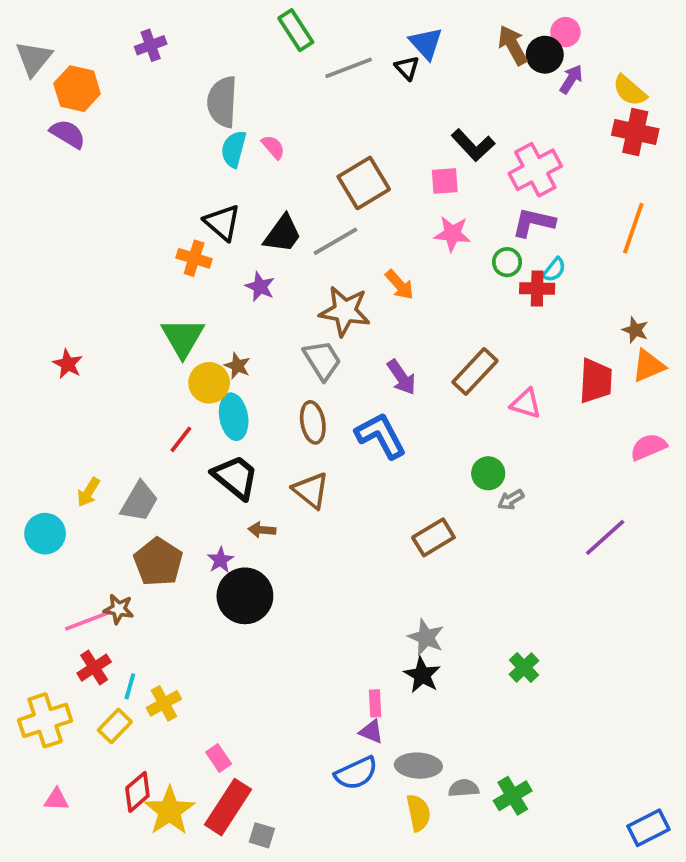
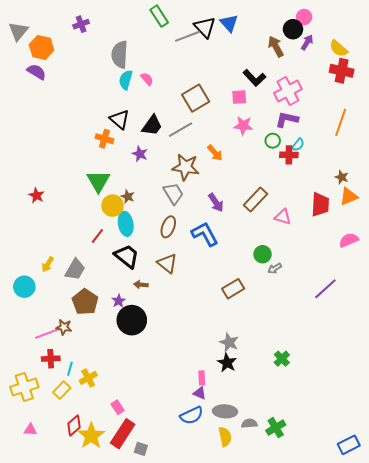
brown arrow: (513, 45) -> (276, 46), moved
black triangle: (407, 68) -> (205, 27), moved, size x1.6
brown ellipse: (313, 422) -> (168, 227), turned 30
red cross: (94, 668) -> (51, 359), turned 30

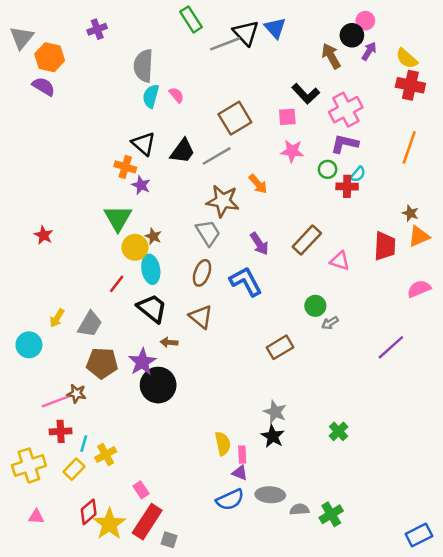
purple star: (140, 154) -> (141, 185), moved
purple star: (119, 301) -> (142, 362), size x1.6
brown pentagon: (85, 302) -> (102, 363), turned -30
yellow semicircle: (225, 437) -> (223, 444), moved

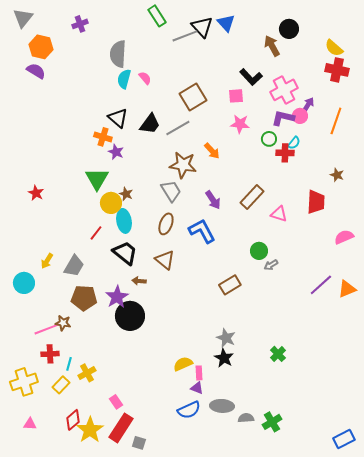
pink circle: (365, 21) -> (300, 116), moved
gray triangle: (22, 38) -> (23, 18), moved
purple arrow: (369, 51) -> (308, 105), moved
orange triangle: (419, 236) -> (347, 289), moved
yellow semicircle: (223, 444) -> (183, 364), turned -102

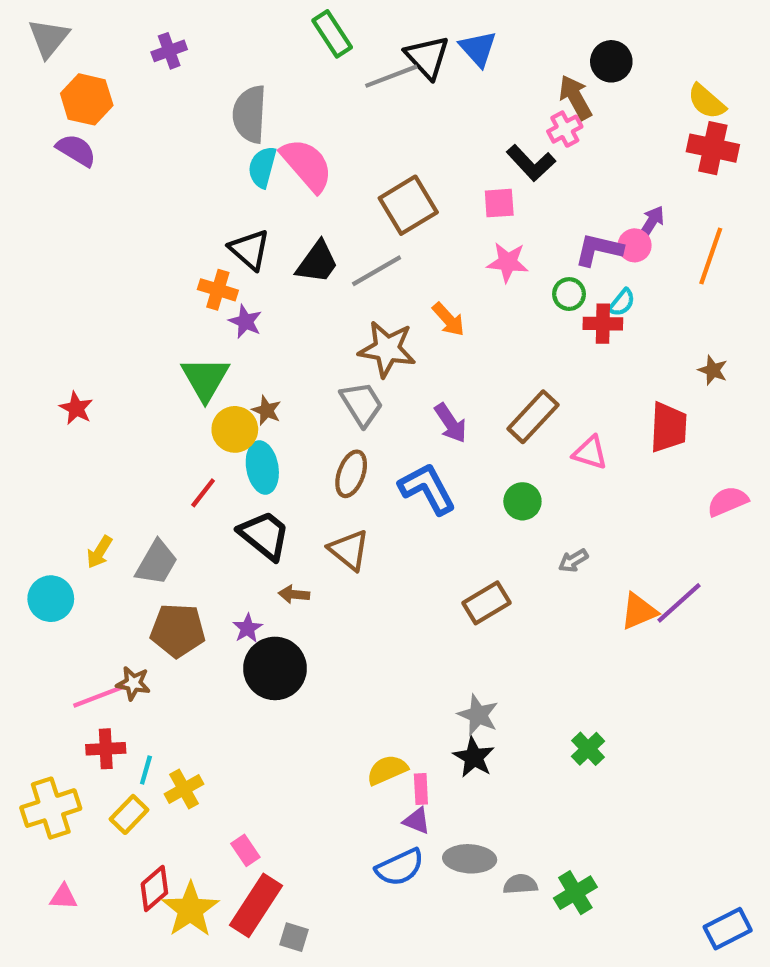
pink semicircle: (145, 78) -> (307, 165), size x2.0
pink cross: (284, 90) -> (565, 129), moved, size x0.6
green circle: (259, 251) -> (522, 501), moved
orange triangle: (347, 289) -> (639, 611), moved
purple star: (117, 297) -> (247, 628), size x0.6

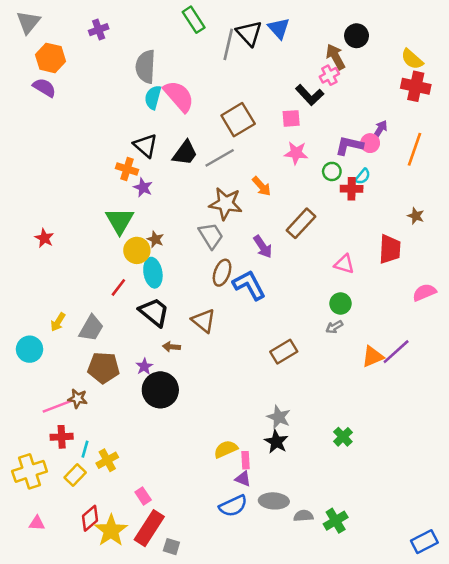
gray line: (391, 76) -> (228, 44), turned -56
brown rectangle: (533, 417) -> (301, 223), moved
brown ellipse: (351, 474) -> (222, 273), moved
green circle: (522, 501) -> (340, 304), moved

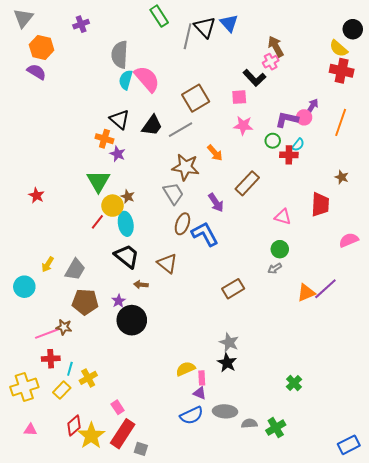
black circle: (357, 36) -> (353, 29), moved
red line: (118, 287) -> (97, 222), moved
green cross: (343, 437) -> (294, 383), moved

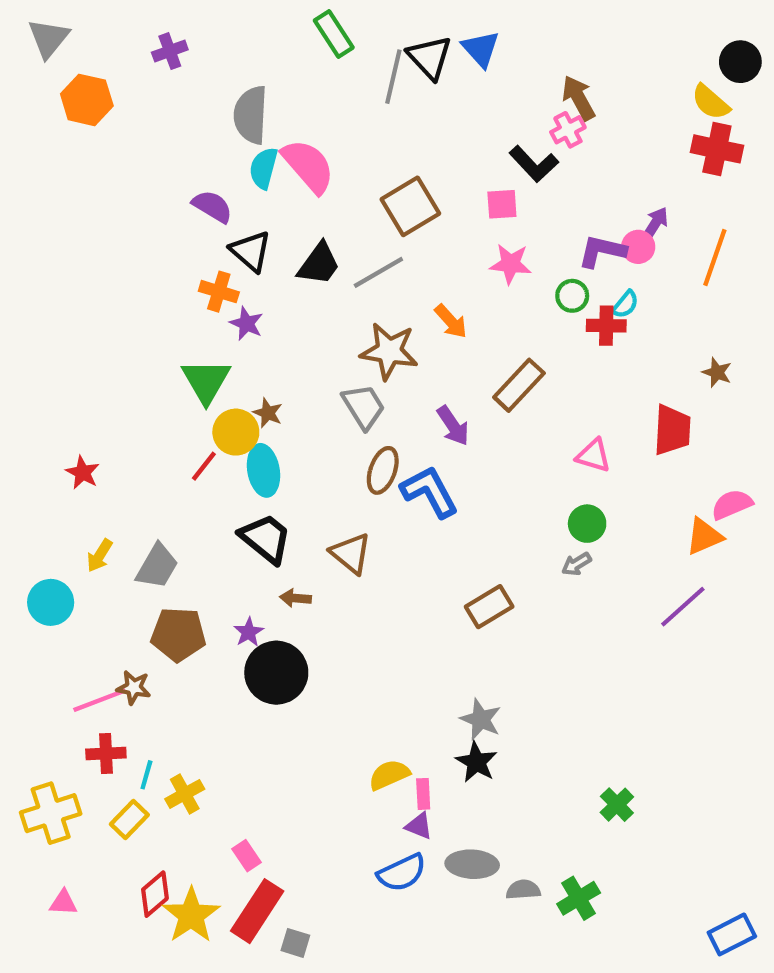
purple semicircle: (36, 72) -> (212, 206), moved
red star: (36, 195) -> (83, 473), moved
orange triangle: (306, 293) -> (704, 536), moved

